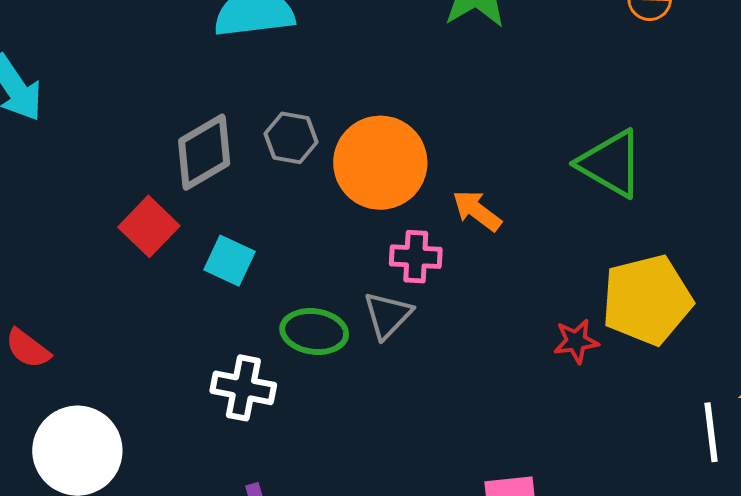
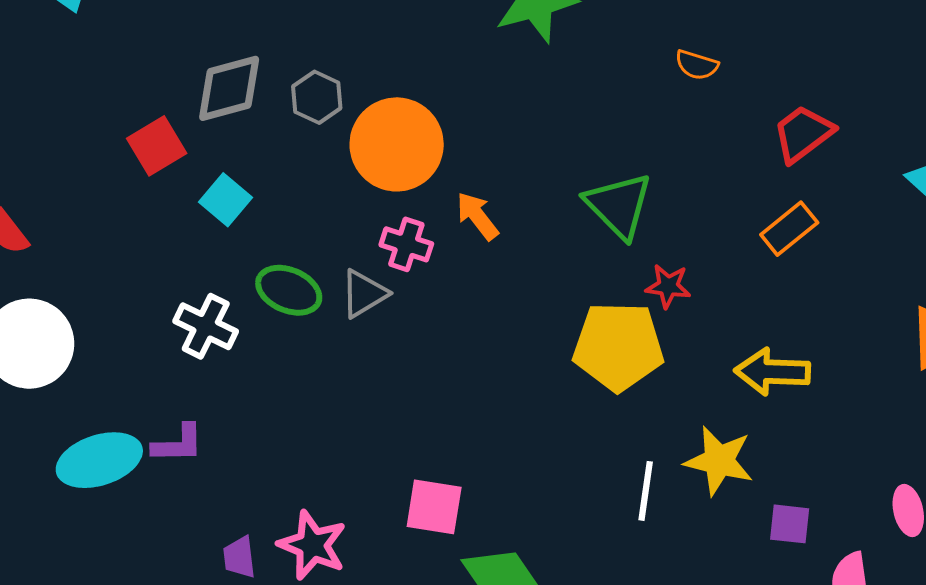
red star: (576, 341) -> (668, 286), moved

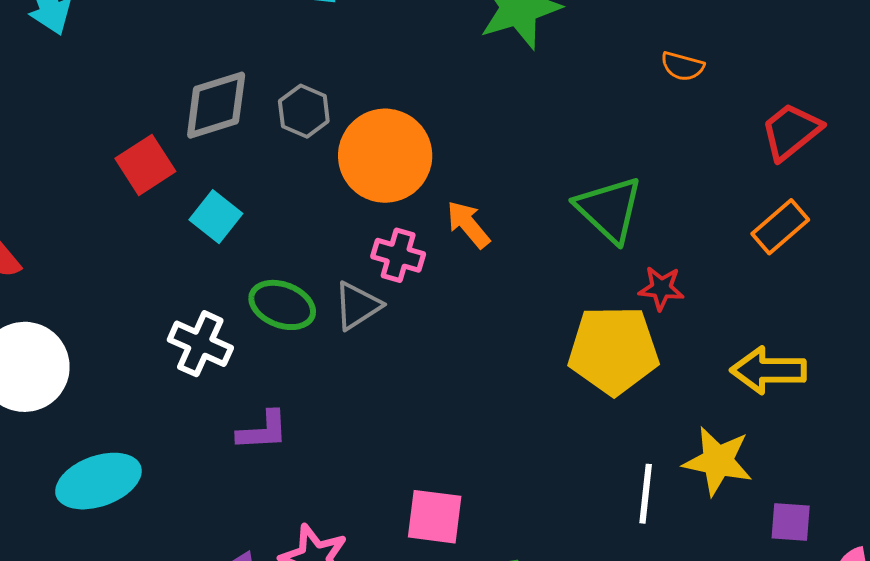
purple L-shape: (178, 444) -> (263, 431), moved

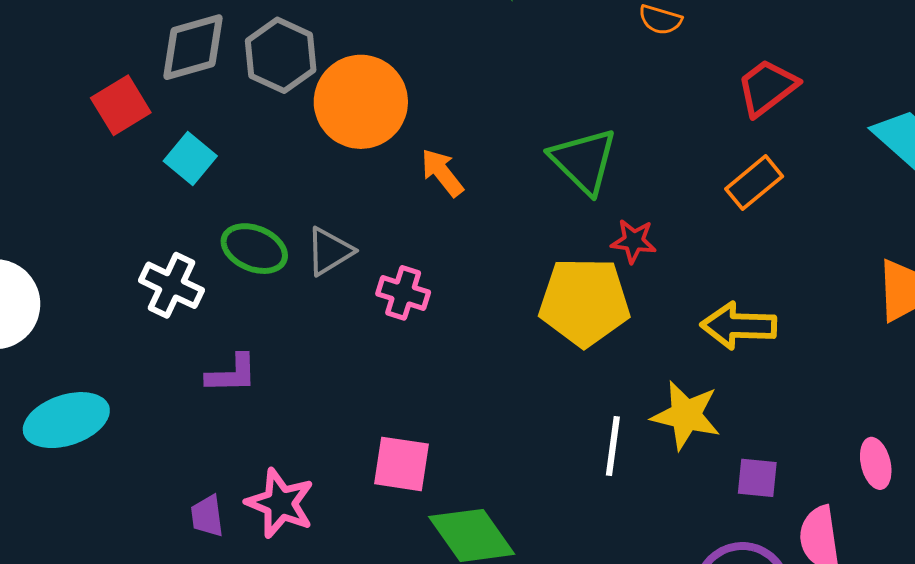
gray hexagon: (304, 111) -> (281, 55), size x1.4
pink cross: (398, 255) -> (403, 293), moved

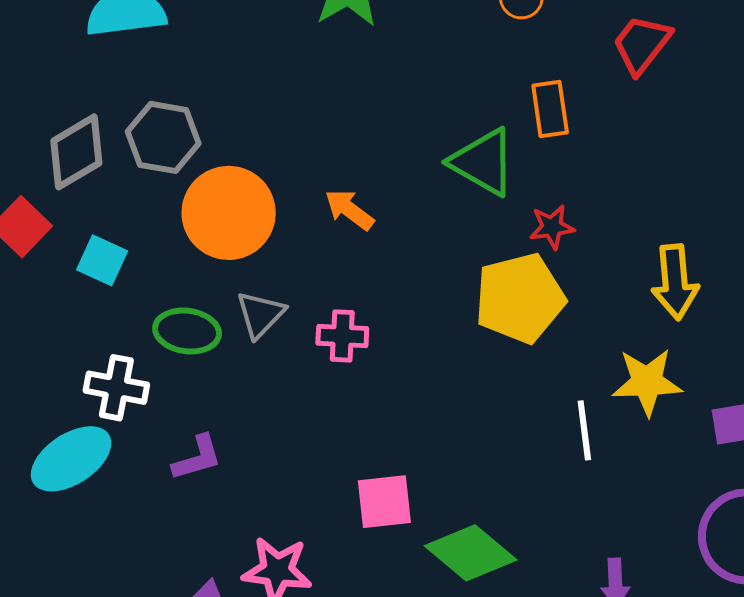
orange circle: (361, 102) -> (229, 213), moved
orange rectangle: (754, 183) -> (550, 109), moved, turned -44
yellow arrow: (739, 326) -> (675, 282), turned -82
cyan ellipse: (66, 420) -> (71, 459), moved

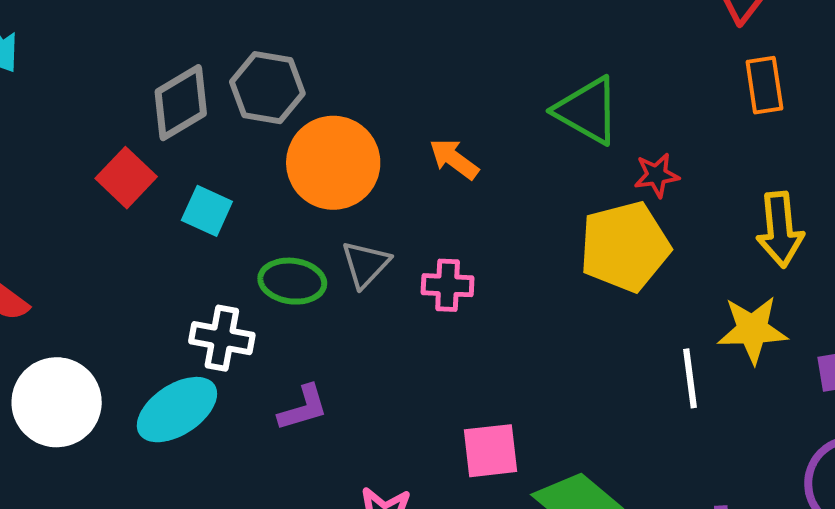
orange rectangle: (550, 109) -> (764, 85), moved

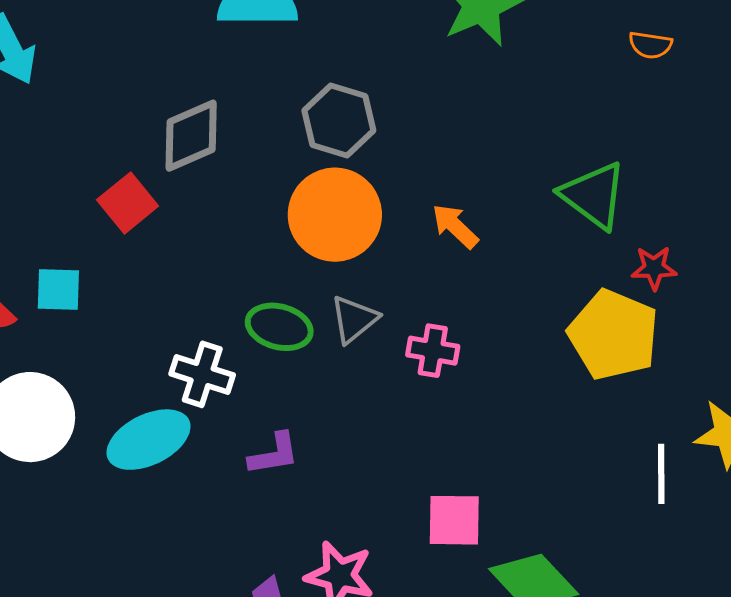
gray hexagon: (267, 88) -> (339, 121), moved
cyan square: (207, 211) -> (58, 289), moved, turned -30
yellow pentagon: (625, 247) -> (613, 335), turned 30

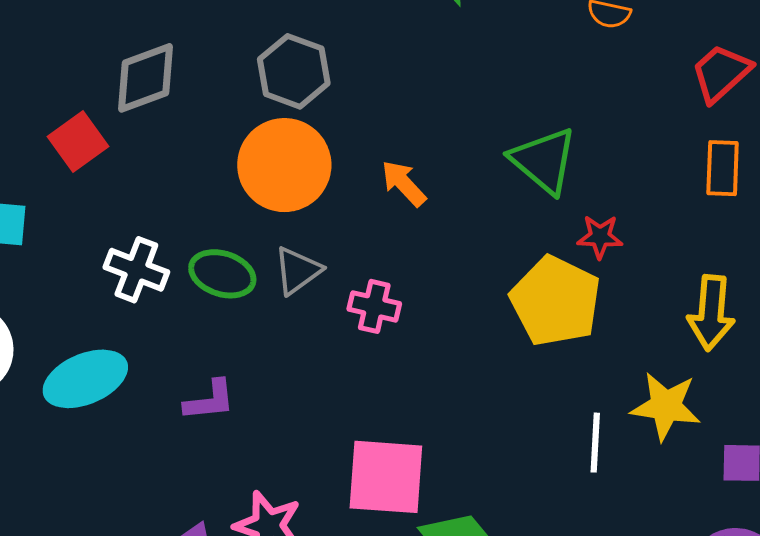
white cross: (202, 374) -> (136, 270), moved
pink square: (454, 520) -> (386, 477), size x1.4

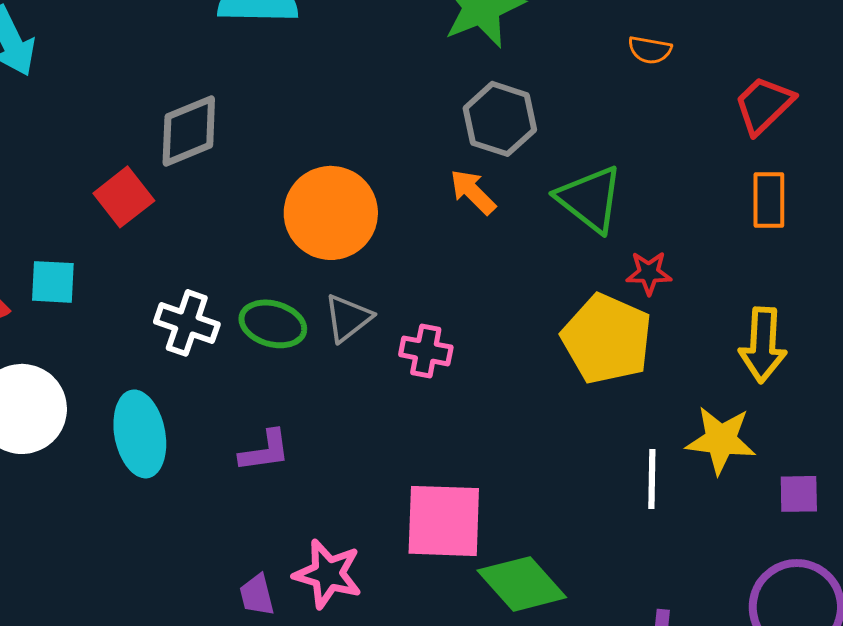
gray hexagon: (294, 71) -> (500, 119), moved
orange arrow: (404, 183) -> (473, 192), moved
cyan ellipse: (85, 379) -> (140, 434), turned -76

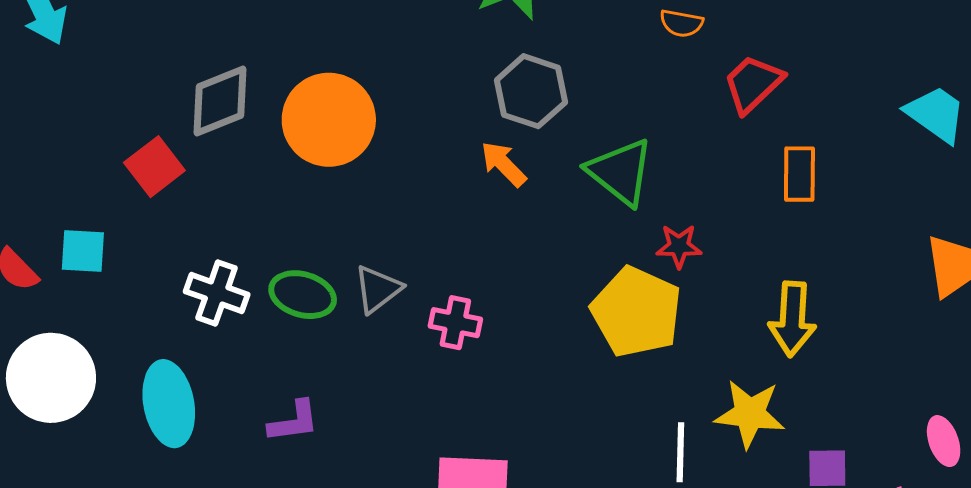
red trapezoid: (764, 105) -> (753, 84), moved
orange circle: (331, 213) -> (329, 120), moved

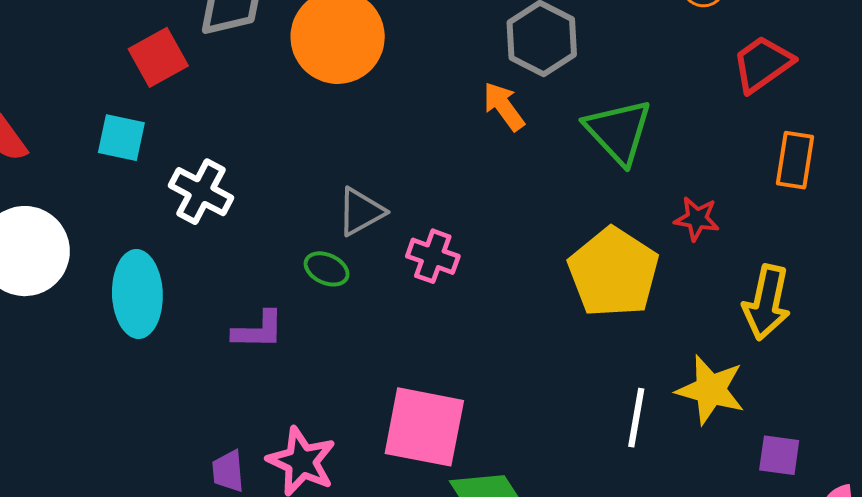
red star: (679, 246) -> (697, 219), moved
cyan square: (83, 251) -> (121, 138), moved
green ellipse: (303, 295) -> (327, 269), moved, size x0.7

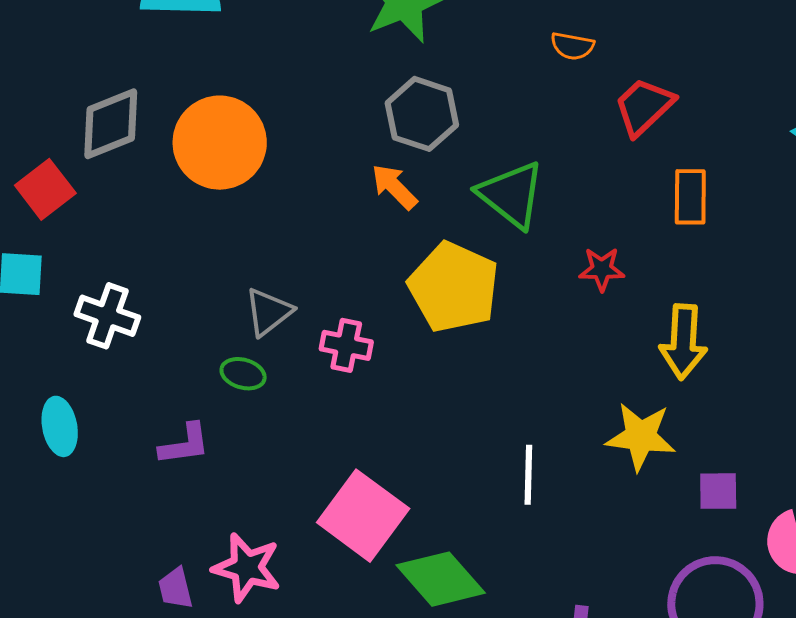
yellow pentagon: (613, 272) -> (454, 287), moved
cyan ellipse: (137, 294) -> (60, 426), size x0.7
white line: (636, 418) -> (528, 475), moved
pink square: (424, 427) -> (363, 516), turned 34

